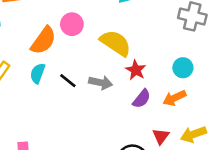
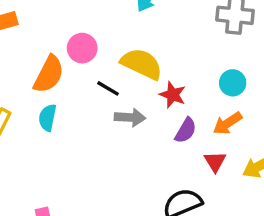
black line: (68, 81) -> (108, 88), moved
red triangle: (161, 136) -> (215, 162), moved

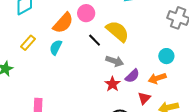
red star: (173, 95) -> (112, 84), moved
gray arrow: (130, 117) -> (115, 61), moved

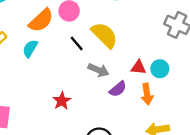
orange arrow: (157, 78) -> (147, 94), turned -84
red star: (112, 84) -> (62, 101), moved
red triangle: (144, 98) -> (138, 67), moved, turned 48

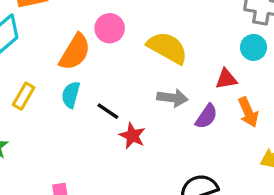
black line: (77, 43) -> (108, 111), moved
cyan circle: (160, 69) -> (253, 47), moved
red star: (62, 101) -> (132, 136), moved

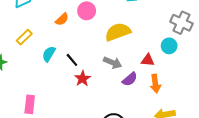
yellow semicircle: (167, 48) -> (118, 32), turned -65
orange semicircle: (75, 52) -> (62, 19), size x0.6
cyan semicircle: (71, 95) -> (49, 54), moved

